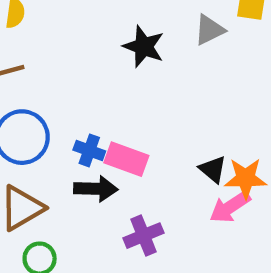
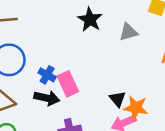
gray triangle: (209, 30) -> (128, 32), moved
pink rectangle: (126, 159) -> (68, 84), turned 35

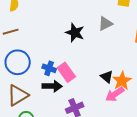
black star: (90, 20) -> (75, 33), moved
orange star: (136, 108) -> (122, 81), turned -30

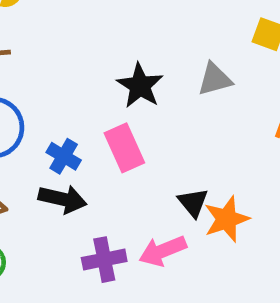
pink rectangle: (66, 72) -> (124, 148), moved
pink arrow: (115, 94) -> (163, 251), moved

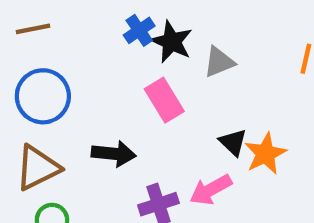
gray triangle: (215, 79) -> (219, 62), moved
blue cross: (64, 156) -> (139, 30), moved, turned 32

